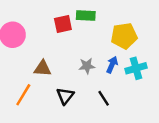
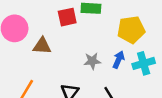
brown triangle: (43, 68) -> (42, 46), moved

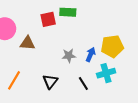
yellow pentagon: (131, 30) -> (112, 46), moved
cyan cross: (144, 63) -> (106, 73), moved

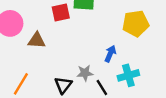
yellow pentagon: (112, 46) -> (136, 23), moved
gray star: (69, 56) -> (85, 73), moved

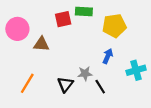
yellow pentagon: (136, 23) -> (114, 26), moved
cyan cross: (128, 75) -> (136, 70), moved

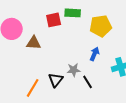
orange line: (27, 83) -> (33, 88), moved

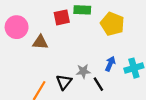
yellow pentagon: (101, 26) -> (112, 24), turned 30
blue arrow: (95, 54) -> (110, 64), moved

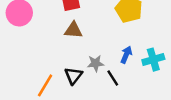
brown triangle: (40, 42) -> (73, 30), moved

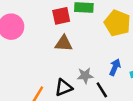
black triangle: (73, 76) -> (64, 88), turned 30

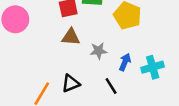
gray star: (85, 76) -> (98, 51), moved

